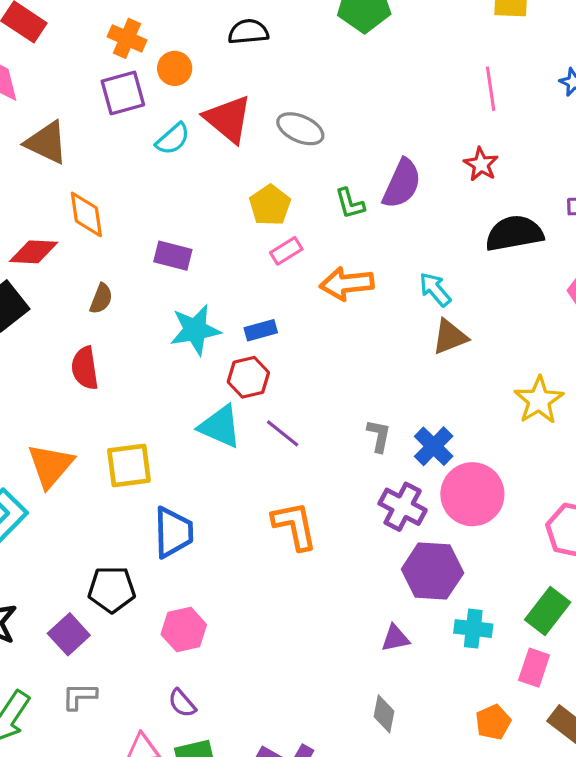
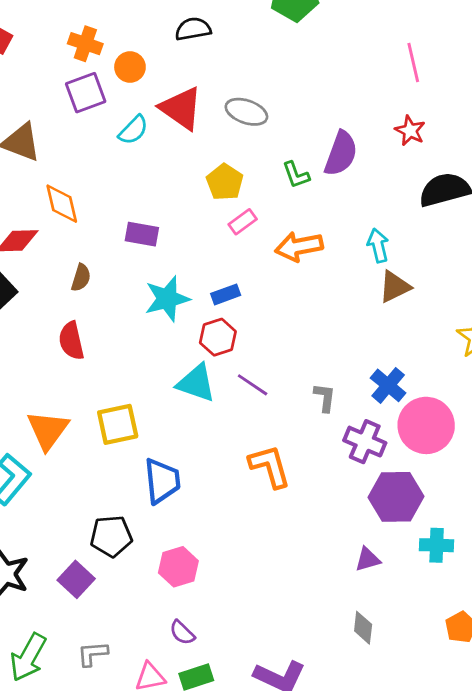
cyan arrow: (435, 289) -> (378, 245), turned 32
gray L-shape: (379, 436) -> (325, 398), moved
gray L-shape: (79, 696) -> (93, 654), moved

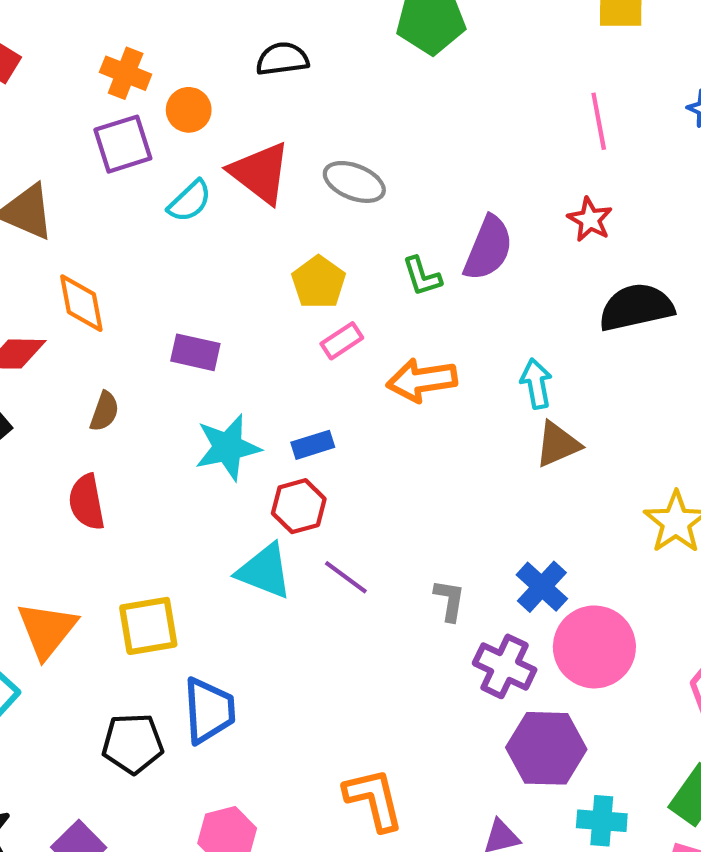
orange L-shape: (270, 466) -> (374, 799), moved
black pentagon: (111, 536) -> (133, 744), moved

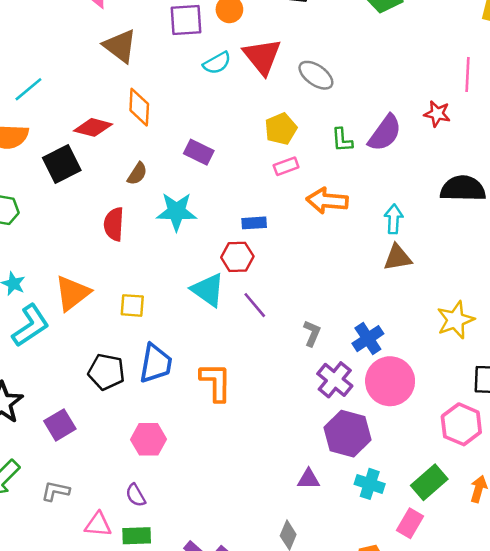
red star: (590, 219) -> (437, 114), moved, turned -30
cyan star: (228, 447) -> (176, 212), moved
yellow square: (148, 626) -> (132, 305), size x0.7
orange L-shape: (374, 799) -> (216, 382), moved

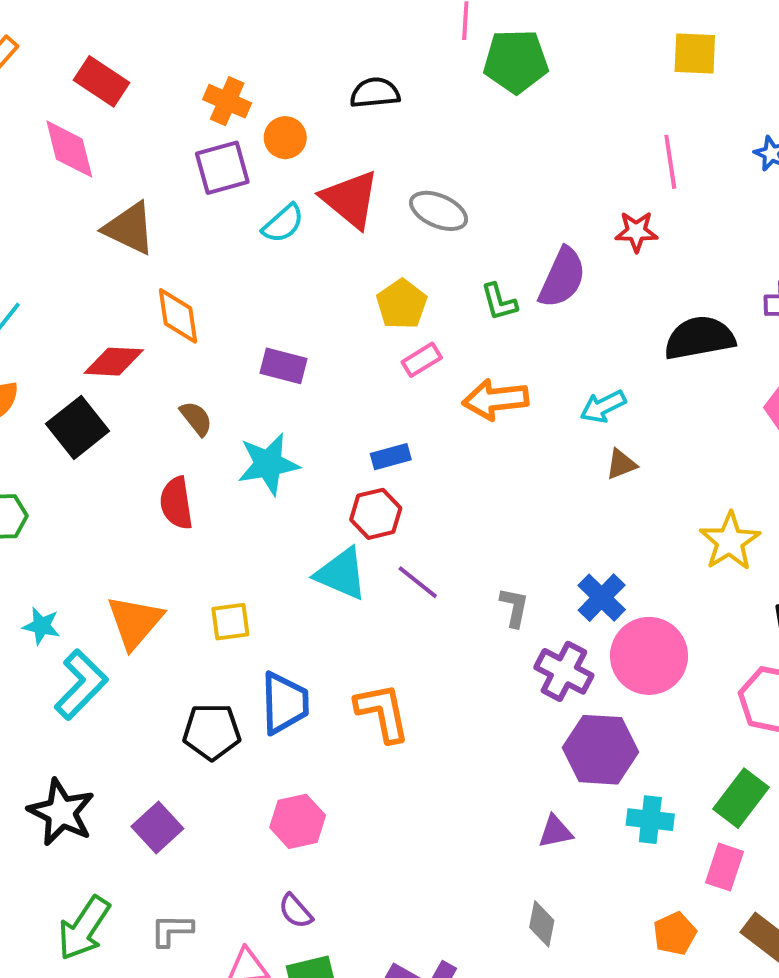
brown semicircle: (137, 174) -> (196, 418), turned -60
cyan arrow: (394, 219) -> (603, 406), turned -108
brown triangle: (397, 257) -> (621, 464), size x0.7

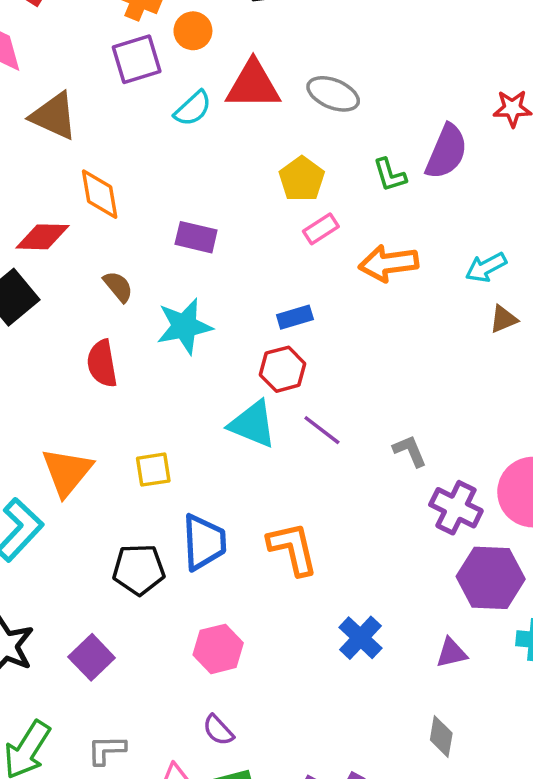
red triangle: (350, 199) -> (253, 85), turned -38
blue cross: (602, 598) -> (360, 638), moved
gray L-shape: (514, 607) -> (410, 451), turned -33

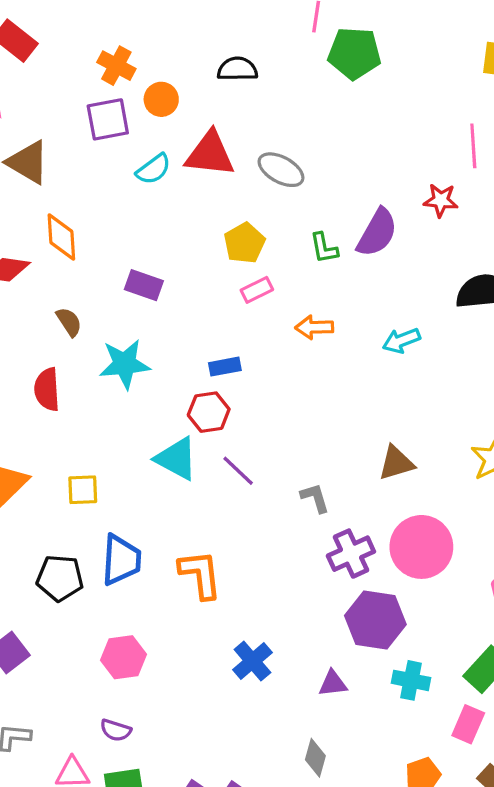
orange arrow: (389, 263) -> (314, 327), size x0.7
brown triangle: (503, 319) -> (396, 463), moved, size x1.4
purple cross: (456, 508) -> (351, 554), turned 33
purple semicircle: (218, 730) -> (116, 730), turned -36

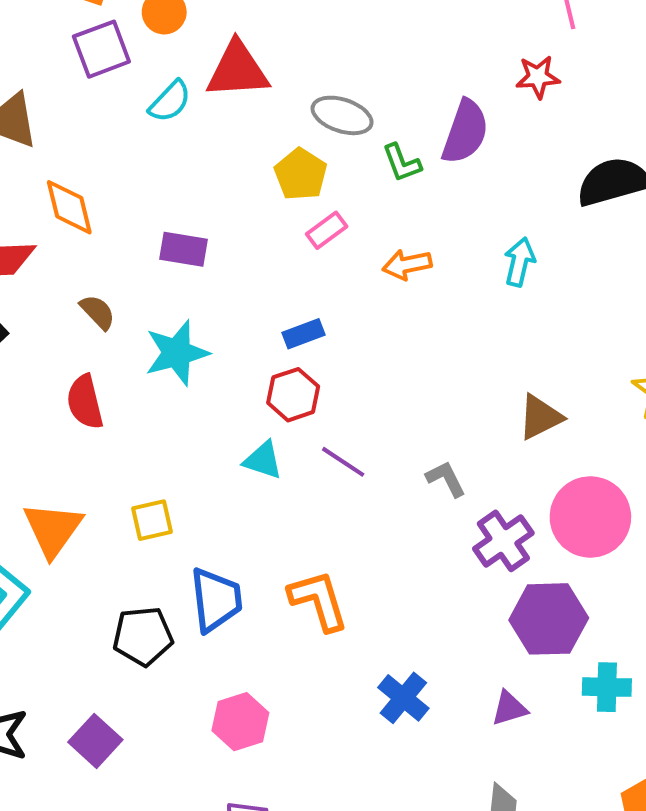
gray ellipse: (281, 170) -> (342, 115), moved
cyan arrow: (401, 341) -> (519, 262), turned 135
cyan triangle: (176, 459) -> (263, 460), size x0.7

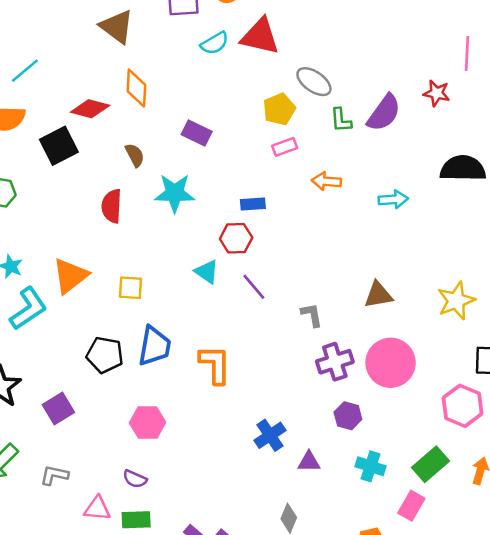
cyan arrow: (519, 262) -> (393, 199), turned 56
purple hexagon: (549, 619) -> (348, 416), size x0.6
blue cross: (403, 698) -> (270, 435), moved

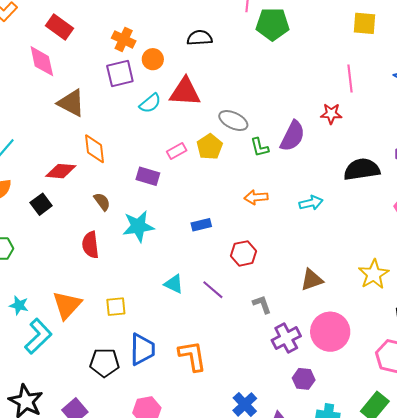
black square: (59, 146) -> (41, 204), size x0.7
pink rectangle: (285, 147) -> (177, 151), moved
red hexagon: (236, 238) -> (243, 253), moved

